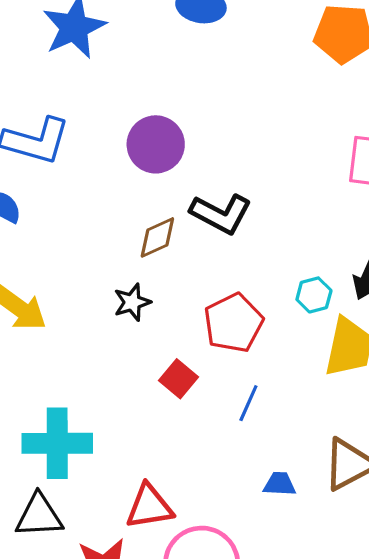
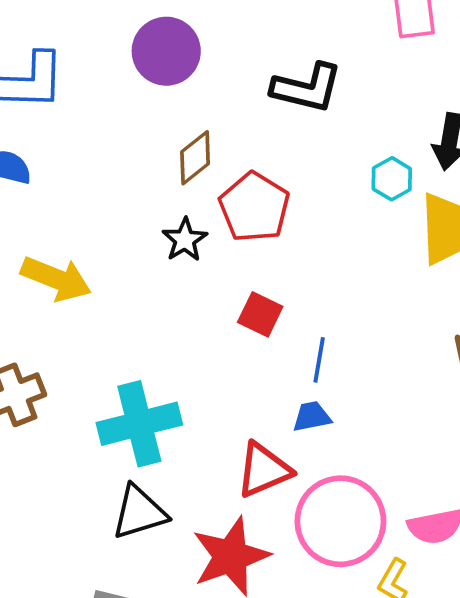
black L-shape: (221, 214) -> (307, 88), moved
red pentagon: (233, 323) -> (254, 207), moved
blue line: (248, 403) -> (319, 360), moved
blue trapezoid: (280, 484) -> (312, 417), moved

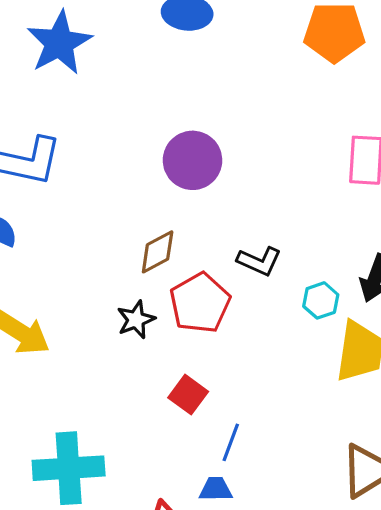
purple circle: (166, 51) -> (193, 160), moved
black L-shape: (307, 88) -> (259, 261), moved, size x0.7

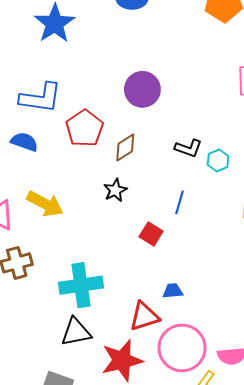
cyan hexagon: (321, 300) -> (218, 160), moved
red pentagon: (200, 303) -> (84, 128), moved
blue line: (231, 442) -> (179, 202), moved

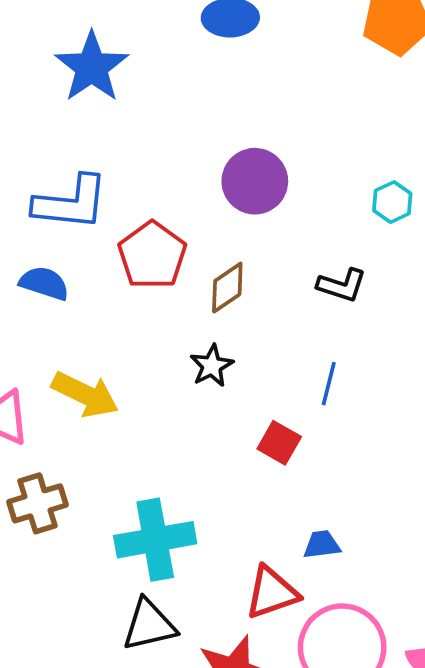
cyan hexagon: (218, 160) -> (392, 202), moved

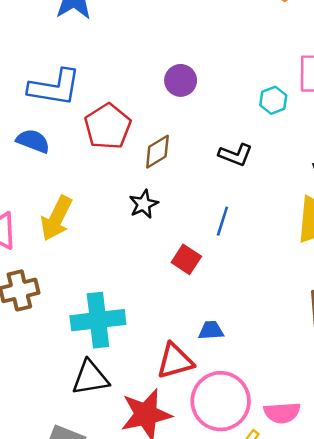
purple circle: (255, 181) -> (181, 80), size x0.7
yellow arrow: (85, 394) -> (56, 218), turned 87

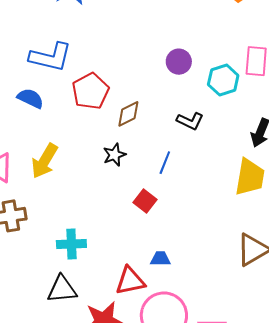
purple circle: (181, 80) -> (179, 62), moved
cyan hexagon: (273, 100) -> (223, 80), size x1.4
blue line: (222, 221) -> (165, 163), moved
cyan cross: (98, 320) -> (71, 244), size x0.7

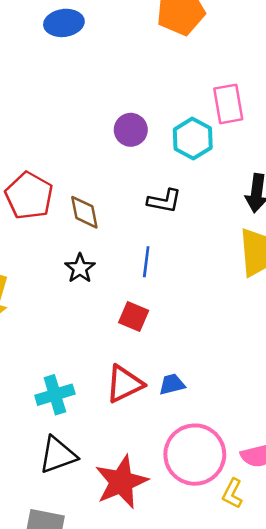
brown diamond: (128, 114) -> (84, 212), turned -60
red triangle: (130, 281) -> (124, 384), moved

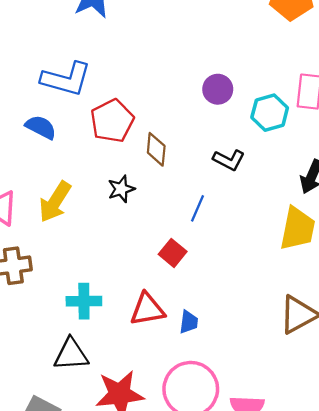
black star: (80, 268) -> (121, 189), moved
blue trapezoid: (172, 384) -> (189, 322), turned 95

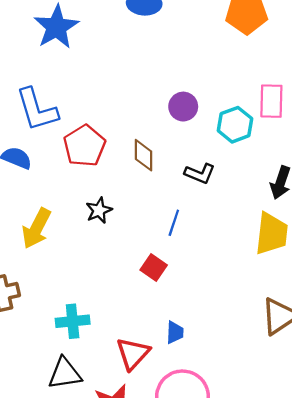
blue L-shape: (66, 79) -> (37, 110), turned 63
brown diamond: (156, 149) -> (143, 155), moved
red triangle: (147, 309) -> (133, 353), moved, turned -33

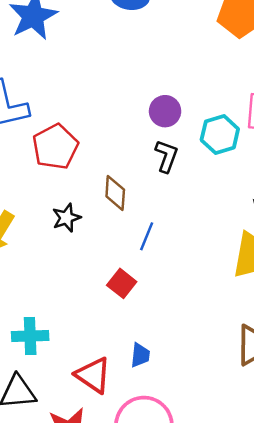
brown diamond: (143, 155) -> (115, 193), moved
black L-shape: (200, 174) -> (166, 156), moved, turned -96
red triangle: (133, 353) -> (93, 375), turned -42

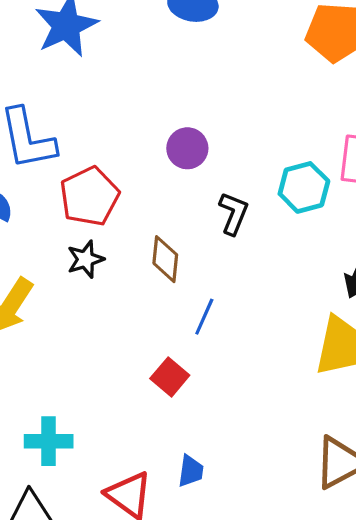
purple circle: (165, 111) -> (187, 148), moved
black star: (66, 218) -> (85, 259), moved

